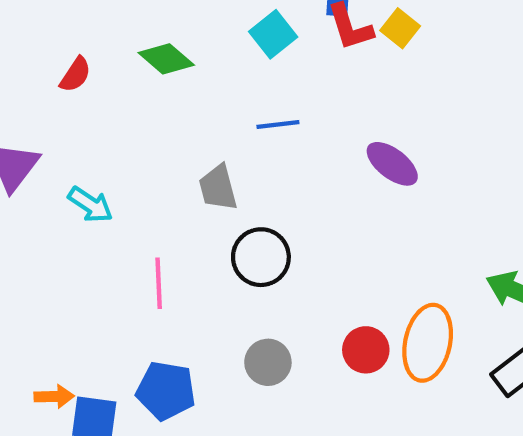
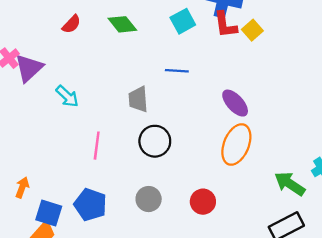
orange ellipse: (428, 343) -> (236, 144), moved
orange arrow: (54, 396) -> (22, 187), moved, turned -78

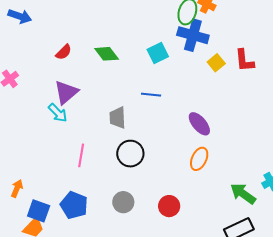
red L-shape: (225, 25) -> (244, 61), moved
purple triangle: (29, 68) -> (66, 92), moved
orange ellipse: (236, 144) -> (199, 159), size x0.7

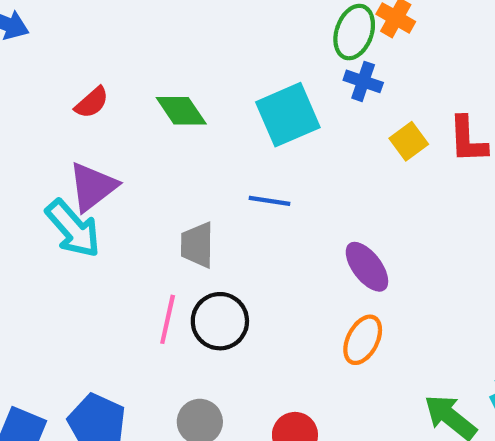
blue cross: (193, 35) -> (363, 81), size x0.6
cyan square: (158, 53) -> (288, 115), size x1.4
cyan arrow: (58, 113) -> (73, 229), size x1.4
pink line: (81, 155) -> (168, 319), moved

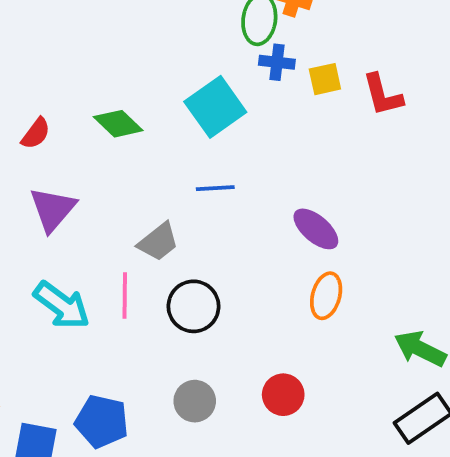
yellow square: (409, 141) -> (325, 79), moved, turned 36
cyan arrow: (73, 229) -> (62, 305), moved
gray trapezoid: (197, 245) -> (158, 242), turned -117
pink line: (168, 319) -> (125, 295), moved

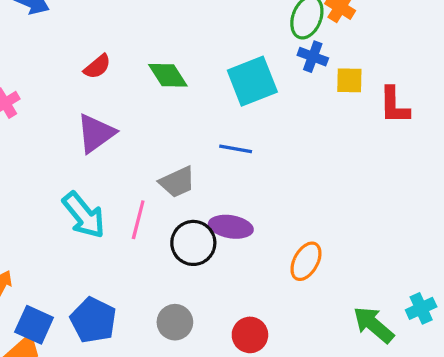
purple ellipse: (316, 229) -> (231, 227), moved, turned -45

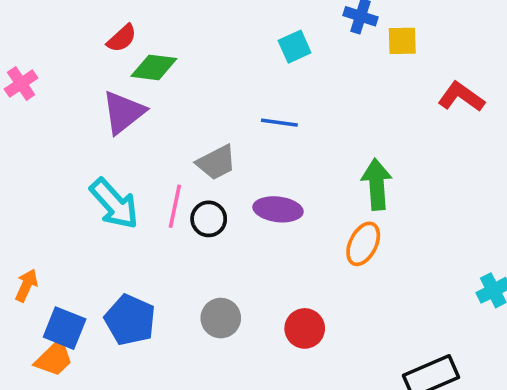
green diamond: (168, 75) -> (154, 67), moved, turned -48
cyan square: (252, 81) -> (295, 47), size x0.6
red L-shape: (394, 105) -> (461, 97), moved, turned 129
black circle: (193, 243) -> (209, 219), moved, size x0.7
green arrow: (374, 325) -> (377, 184), moved, turned 48

